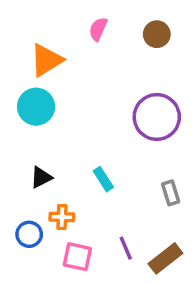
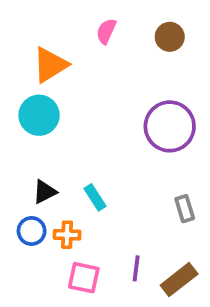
cyan rectangle: (103, 179) -> (95, 197), moved
blue circle: (29, 234) -> (32, 231), moved
purple line: (126, 248) -> (136, 268), turned 30

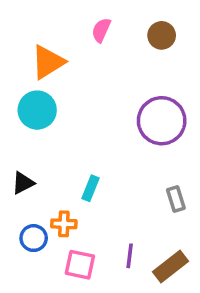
black triangle: (45, 192) -> (23, 183), moved
cyan rectangle: (95, 197) -> (91, 188), turned 55
blue circle: (32, 231) -> (34, 238), moved

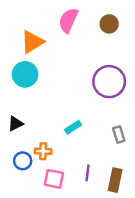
pink semicircle: (101, 30) -> (68, 20), size x1.5
cyan rectangle: (91, 188) -> (73, 127), moved, turned 35
brown rectangle: (170, 266) -> (115, 180), turned -40

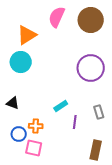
brown circle: (109, 24) -> (91, 20), size x1.6
black triangle: (15, 124) -> (13, 103), turned 48
purple line: (88, 173) -> (75, 122), moved
pink square: (54, 179) -> (34, 148), moved

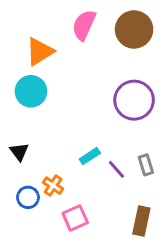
black triangle: (13, 103) -> (19, 152), turned 32
purple line: (75, 122) -> (116, 169), moved, turned -48
orange cross: (36, 126) -> (53, 186), turned 32
pink square: (34, 148) -> (75, 218), moved, turned -36

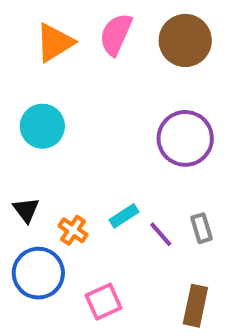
orange triangle: (40, 52) -> (55, 43), moved
orange cross: (53, 186) -> (73, 230), moved
blue circle: (28, 197) -> (38, 273), size x1.6

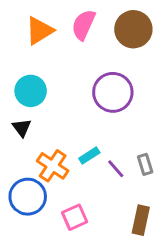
purple circle: (185, 138) -> (113, 92), moved
black triangle: (26, 210) -> (22, 128), moved
orange cross: (73, 230) -> (53, 166), size x1.5

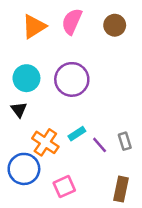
brown circle: (133, 29) -> (115, 25), size x0.7
purple circle: (113, 92) -> (72, 79), moved

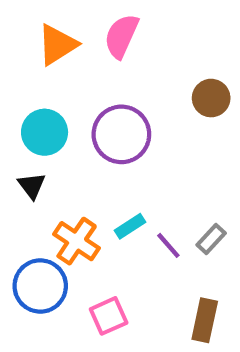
brown circle: (115, 25) -> (211, 98), moved
gray rectangle: (125, 141) -> (211, 239), turned 60

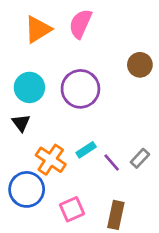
brown rectangle: (205, 320) -> (116, 215), moved

